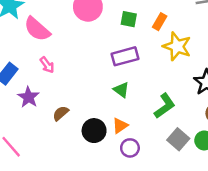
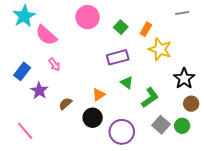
green square: (129, 19) -> (121, 27), turned 32
green triangle: (121, 90) -> (127, 83), moved
orange triangle: (120, 126) -> (99, 95), moved
purple circle: (130, 148) -> (122, 132), size x1.6

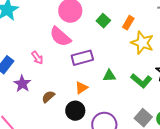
pink semicircle: (46, 35) -> (60, 37), moved
purple rectangle: (118, 57) -> (82, 58), moved
green triangle: (127, 83) -> (109, 76), turned -40
green L-shape: (150, 98) -> (141, 81), moved, turned 75

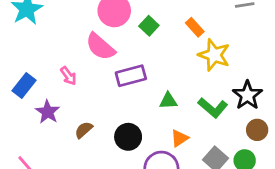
green square: (103, 21) -> (149, 26), moved
orange rectangle: (128, 23) -> (195, 27), turned -72
orange triangle: (81, 88) -> (179, 138), moved
black circle: (75, 111) -> (128, 137), moved

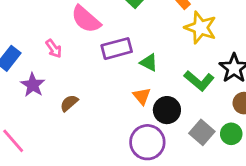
green triangle: (168, 101) -> (149, 63), moved, turned 30
black circle: (128, 137) -> (167, 110), moved
orange triangle: (179, 138) -> (142, 96), moved, turned -36

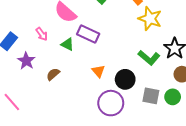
purple rectangle: (117, 49) -> (88, 34), turned 40
green triangle: (149, 63) -> (67, 44), moved
orange triangle: (142, 96) -> (98, 71), moved
gray square: (202, 132) -> (151, 96), turned -30

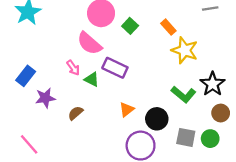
pink arrow: (42, 34) -> (73, 68), moved
purple star: (26, 61) -> (45, 98), turned 30
orange triangle: (98, 71) -> (127, 110), turned 32

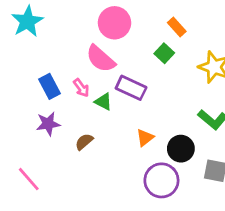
green square: (130, 26) -> (164, 53), moved
orange rectangle: (168, 27) -> (177, 27), moved
blue rectangle: (26, 76) -> (49, 86), moved, turned -66

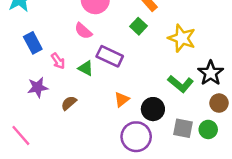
pink semicircle: (101, 59) -> (83, 31), size x0.7
blue rectangle: (49, 86) -> (33, 43), moved
pink arrow: (81, 88) -> (58, 61), moved

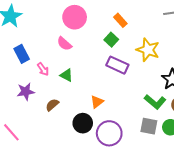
purple rectangle: (110, 56) -> (117, 65), moved
green L-shape: (181, 84) -> (155, 102), moved
black circle: (153, 109) -> (83, 123), moved

